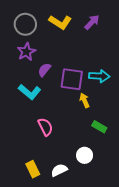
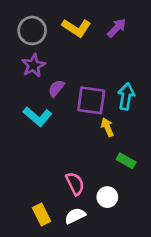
cyan arrow: (99, 76) -> (126, 96), turned -84
pink semicircle: (45, 127) -> (75, 184), moved

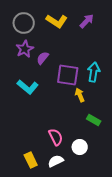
purple semicircle: (56, 88) -> (43, 58), moved

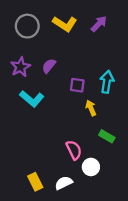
purple star: (25, 49) -> (20, 67), moved
purple square: (68, 75) -> (77, 85), size x0.6
pink semicircle: (56, 137) -> (74, 150), moved

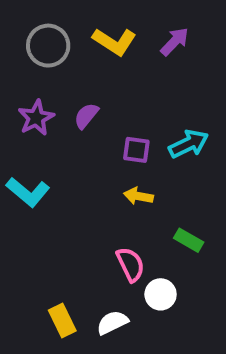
cyan arrow: (107, 82) -> (189, 144), turned 55
cyan L-shape: (32, 99) -> (28, 192), moved
yellow arrow: (91, 108) -> (138, 196), moved, turned -56

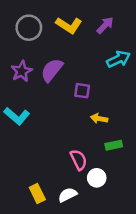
purple semicircle: (86, 116) -> (52, 70), size x1.5
cyan arrow: (189, 144) -> (118, 59), moved
yellow arrow: (138, 196) -> (99, 119), moved
green rectangle: (189, 240) -> (114, 145), turned -42

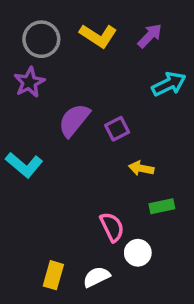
purple semicircle: (52, 70) -> (74, 120), moved
purple star: (22, 71) -> (29, 82), moved
purple square: (82, 91) -> (117, 129), turned -35
yellow rectangle: (37, 194) -> (53, 275), turned 42

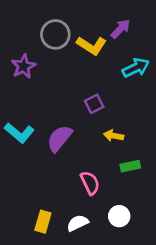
yellow L-shape: (98, 36) -> (91, 46), moved
gray circle: (41, 39) -> (55, 34), moved
purple semicircle: (74, 120) -> (60, 138), moved
white circle: (138, 253) -> (119, 216), moved

